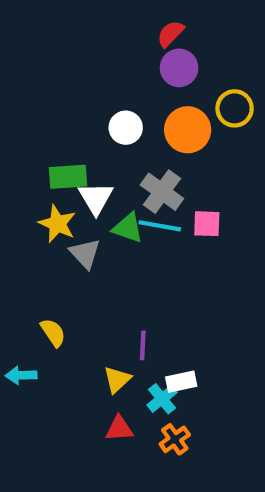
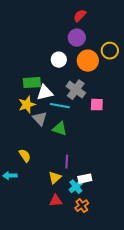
purple circle: (179, 68) -> (77, 38), moved
white triangle: (96, 198) -> (45, 93), turned 48
yellow star: (57, 224) -> (27, 105), turned 30
cyan line: (160, 226) -> (60, 106), moved
green triangle: (128, 228) -> (60, 129), moved

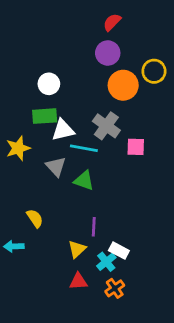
white circle: (59, 60) -> (49, 84), moved
yellow star: (27, 105) -> (18, 148), moved
white rectangle: (85, 179) -> (119, 251), turned 40

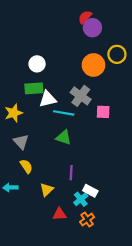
purple circle: (108, 53) -> (92, 28), moved
gray triangle: (56, 166) -> (21, 142), moved
yellow triangle: (77, 249) -> (47, 190), moved

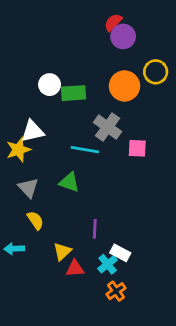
green rectangle: (34, 88) -> (74, 93), moved
white triangle: (48, 99) -> (33, 131), moved
green triangle: (64, 137) -> (69, 182), moved
red triangle: (59, 214) -> (75, 268), moved

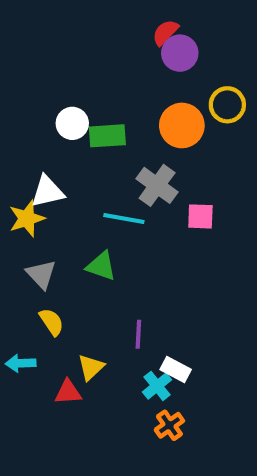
red triangle: (75, 268) -> (68, 392), moved

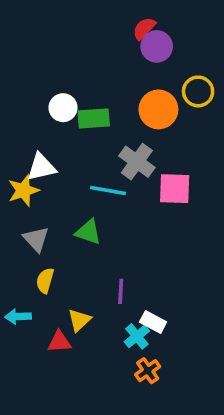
pink square: (200, 216) -> (175, 189), size x1.4
yellow semicircle: (52, 322) -> (45, 281), turned -130

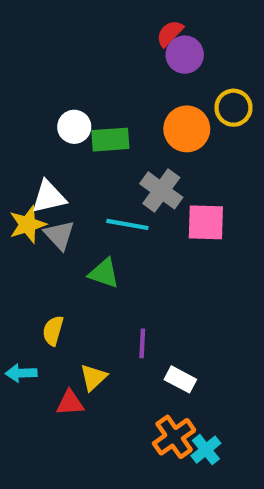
gray triangle: (36, 239) -> (59, 235), moved
cyan cross: (137, 336) -> (206, 450), moved
orange cross: (148, 371) -> (174, 437), size x1.4

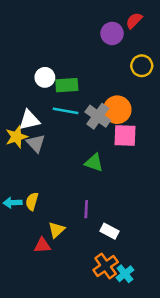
red semicircle: (170, 33) -> (134, 21), moved
orange circle: (187, 129) -> (117, 110), moved
cyan line: (127, 224) -> (66, 111), moved
green triangle: (104, 273) -> (94, 163), moved
cyan arrow: (21, 373) -> (13, 203), moved

